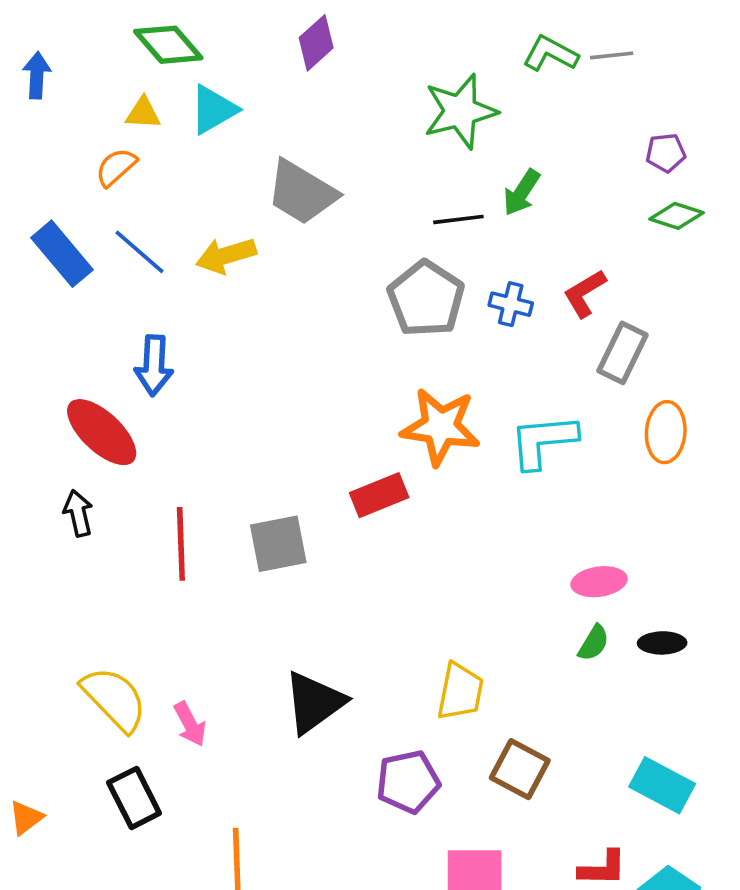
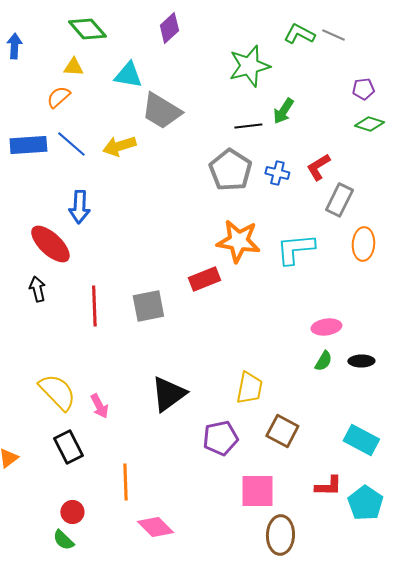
gray line: (612, 55) -> (333, 35), turned 30
cyan triangle: (213, 110) -> (128, 75), moved, turned 40
blue rectangle: (62, 254) -> (28, 145), turned -54

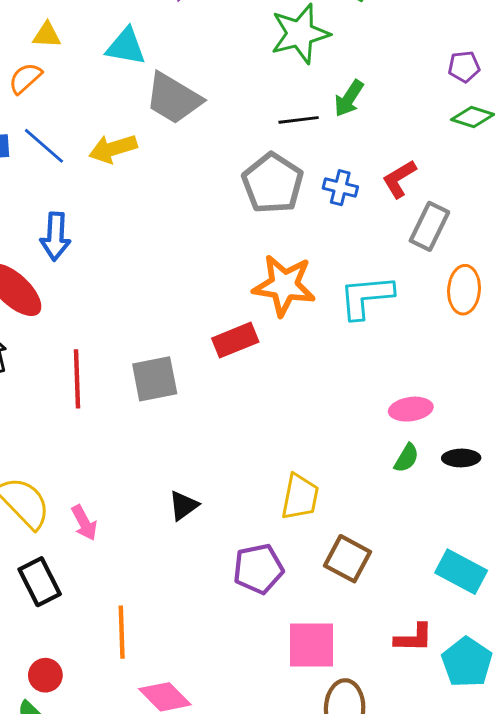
black triangle: (168, 394) -> (183, 505), size x0.6

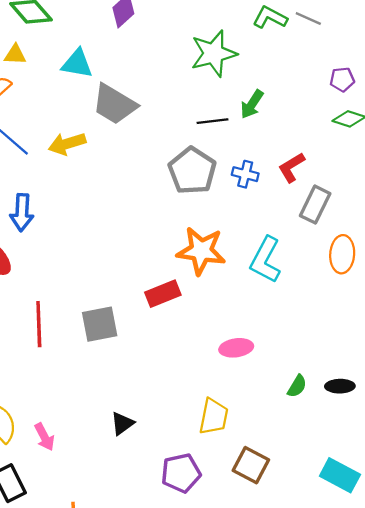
cyan L-shape: (366, 297) -> (265, 260), turned -57
pink ellipse: (411, 409) -> (236, 348), moved

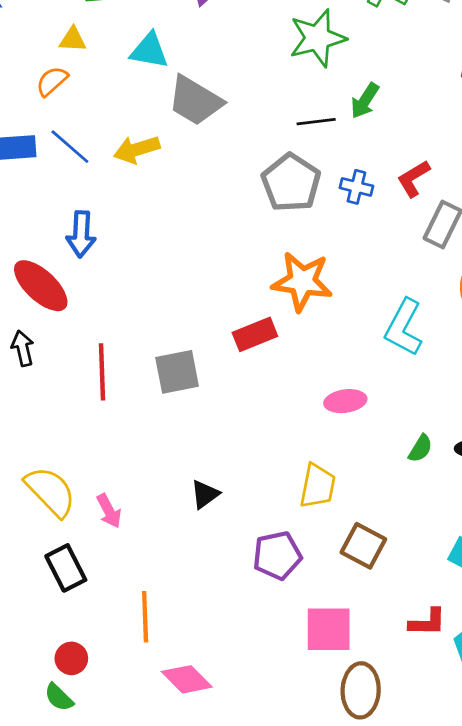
cyan L-shape: (265, 260) -> (404, 327), moved

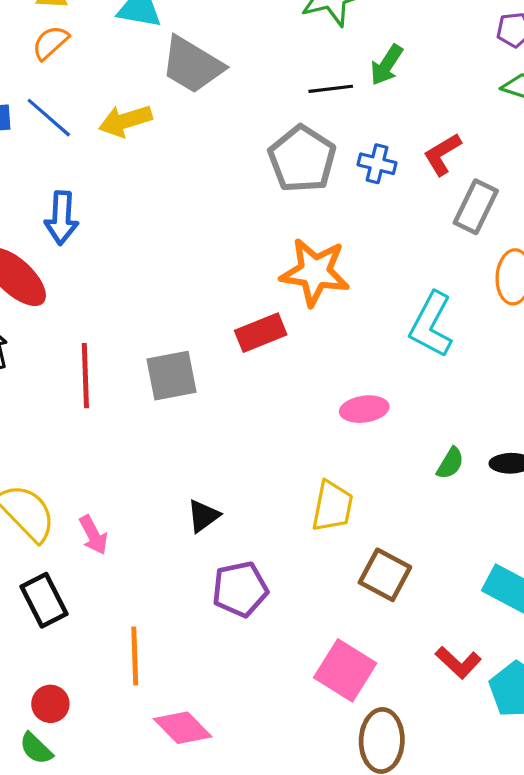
orange semicircle: (52, 81) -> (50, 43), moved
purple pentagon: (277, 555) -> (240, 589), moved
red L-shape: (427, 622) -> (458, 662), turned 42
pink square: (329, 629) -> (345, 670), turned 32

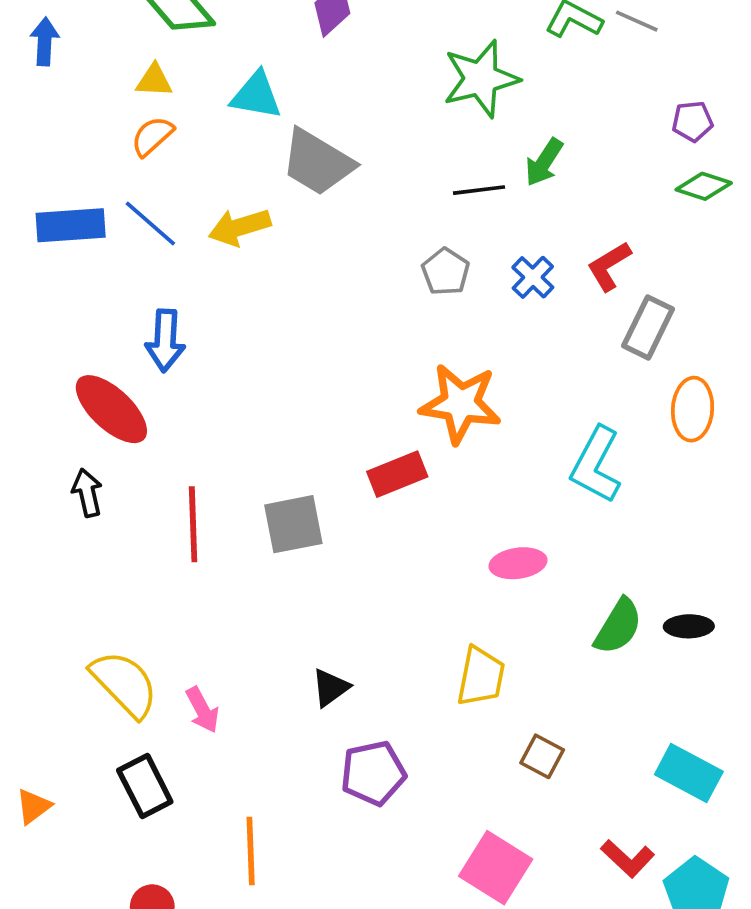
gray pentagon: (302, 159) -> (446, 272), size x0.6
blue cross: (377, 164) -> (533, 277), turned 30
green semicircle: (450, 463) -> (618, 626), size x1.5
brown square: (385, 575) -> (542, 756), size x0.7

